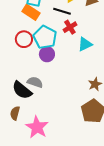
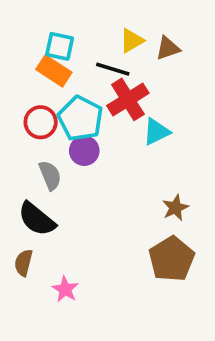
red cross: (70, 27) -> (128, 99), size x1.5
gray semicircle: (35, 82) -> (50, 175), moved, turned 49
pink star: (37, 127) -> (65, 289), size x0.6

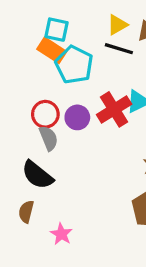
black line: (113, 69) -> (119, 49), moved
red cross: (128, 99) -> (114, 109), moved
cyan pentagon: (80, 118) -> (74, 65), moved
red circle: (41, 122) -> (45, 114), moved

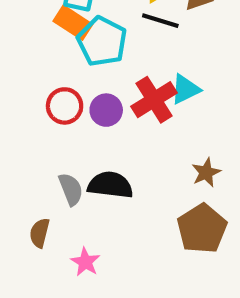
gray semicircle: (49, 138) -> (71, 189), moved
black semicircle: (37, 175) -> (110, 185), moved, turned 148

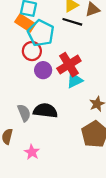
cyan triangle: (185, 89) -> (75, 80), moved
red circle: (65, 106) -> (32, 51), moved

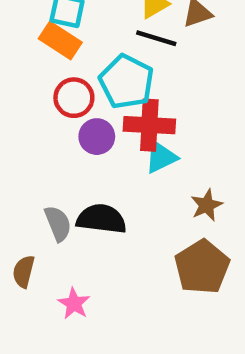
cyan pentagon: (41, 33) -> (127, 82), moved
red cross: (69, 65) -> (149, 125), turned 35

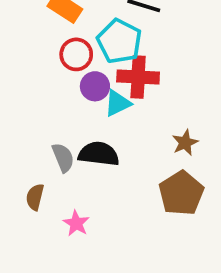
cyan triangle: (161, 157) -> (117, 103), moved

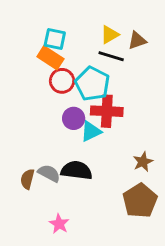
red circle: (76, 54) -> (62, 81), moved
gray semicircle: (63, 158) -> (49, 173), turned -40
brown semicircle: (35, 197) -> (27, 179), moved

